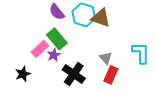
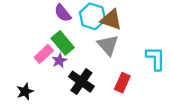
gray triangle: (106, 58) -> (108, 45), moved, size x1.5
black star: (23, 74) -> (25, 92), moved

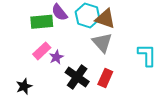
green rectangle: (63, 43) -> (42, 22), moved, turned -55
red rectangle: (122, 83) -> (105, 78), moved

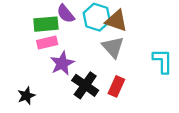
pink rectangle: (42, 51) -> (47, 43), moved, turned 30
purple star: (56, 57) -> (62, 63), size x1.5

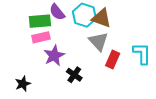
black cross: (85, 85) -> (74, 75), size x0.7
red rectangle: (116, 86) -> (113, 60), moved

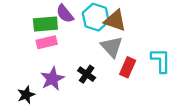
purple star: (54, 55) -> (52, 79), moved
black cross: (74, 75) -> (87, 74), moved

